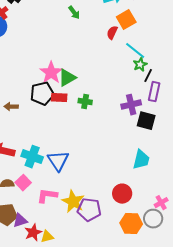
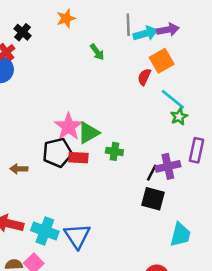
black line: (148, 76) -> (152, 173), moved
green cross: (85, 102) -> (114, 151), moved
black square: (146, 121) -> (153, 199), moved

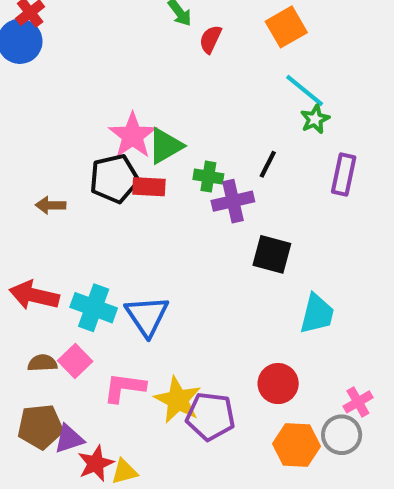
red semicircle: (144, 77) -> (210, 39), moved
purple cross: (168, 166) -> (233, 201), moved
black line: (152, 173) -> (268, 164), moved

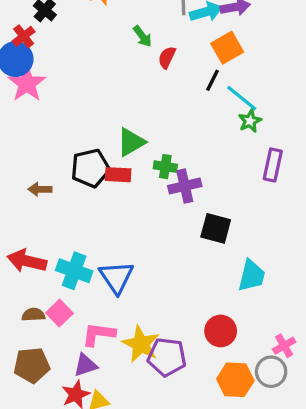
pink star: (133, 136) -> (27, 84), moved
black line: (268, 164) -> (212, 80), moved
purple triangle: (69, 439) -> (85, 365), moved

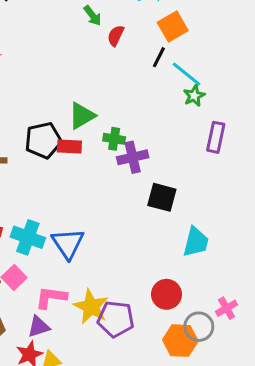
gray circle: (271, 372) -> (199, 327), moved

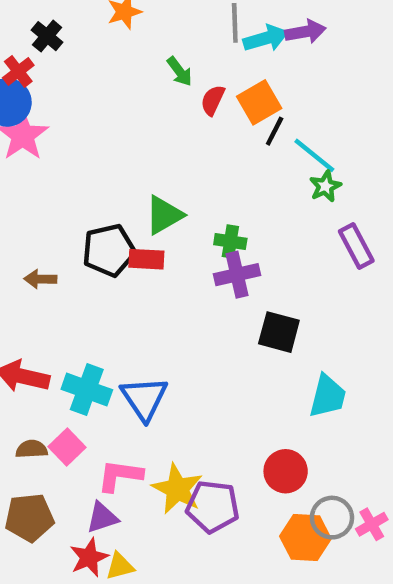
orange square: (173, 26) -> (259, 102), moved
purple rectangle: (216, 137) -> (356, 246), turned -40
green cross: (114, 139) -> (230, 242), moved
pink cross: (227, 308) -> (372, 524), moved

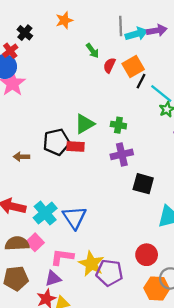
green cross: (230, 242) -> (118, 125), moved
cyan cross: (87, 389) -> (45, 213), turned 30
brown semicircle: (32, 449) -> (17, 243), size x1.5

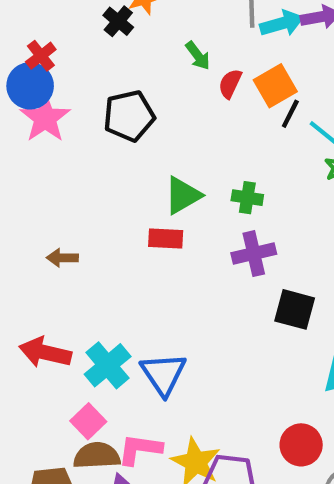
black cross: (25, 33) -> (118, 21), moved
black pentagon: (56, 142) -> (129, 116), moved
brown semicircle: (17, 243) -> (97, 456), moved

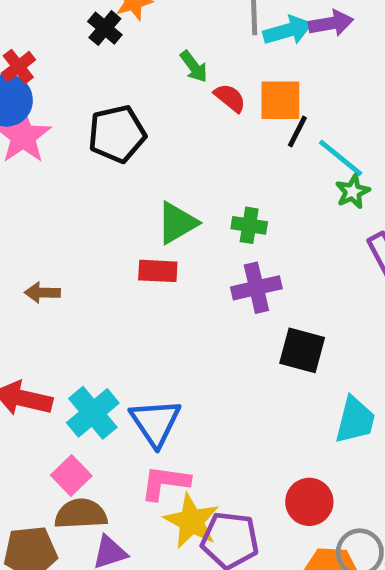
red semicircle: (230, 84) -> (230, 98), turned 104
orange square: (275, 86) -> (280, 100), turned 30
pink L-shape: (140, 449) -> (165, 483), moved

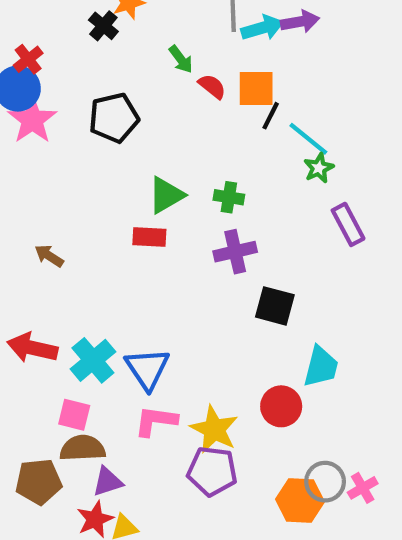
brown arrow: (42, 293) -> (49, 256), turned 32
pink square: (71, 475) -> (74, 415), turned -32
red circle: (309, 502) -> (281, 406), moved
yellow star: (191, 521) -> (214, 429), moved

